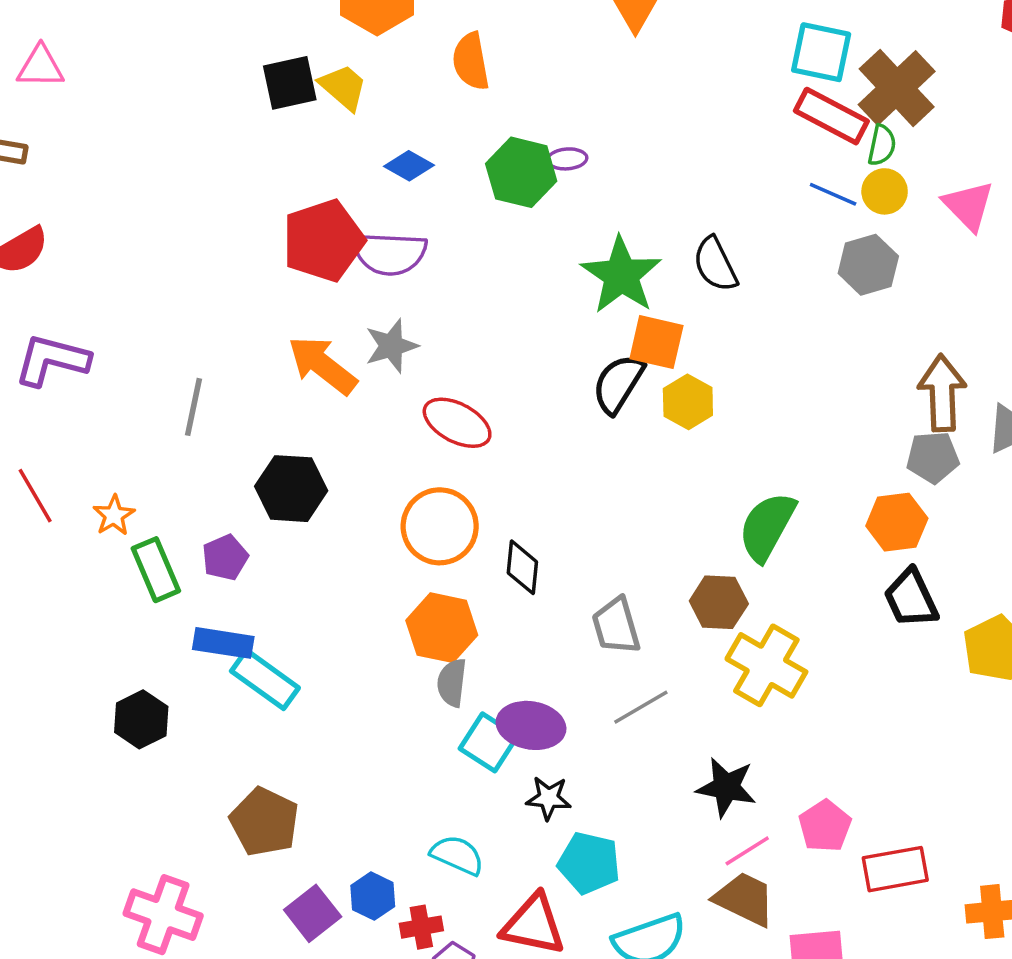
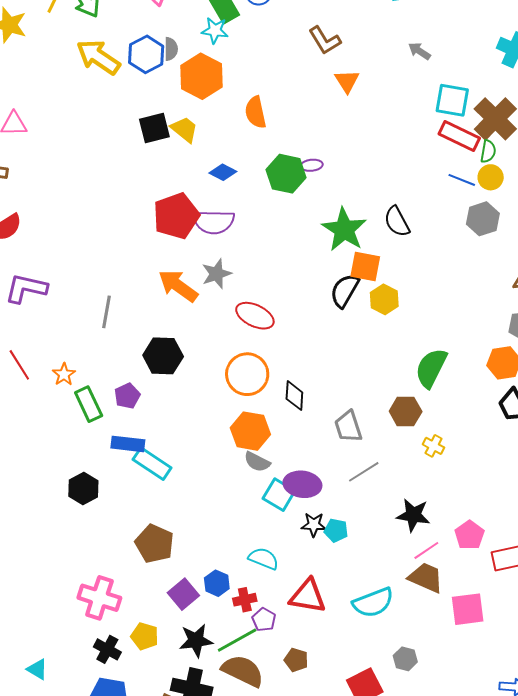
yellow cross: (766, 665) -> (433, 446), size x0.5
gray semicircle: (452, 683) -> (257, 462), turned -68
cyan pentagon: (589, 863) -> (336, 530), moved, size x0.7

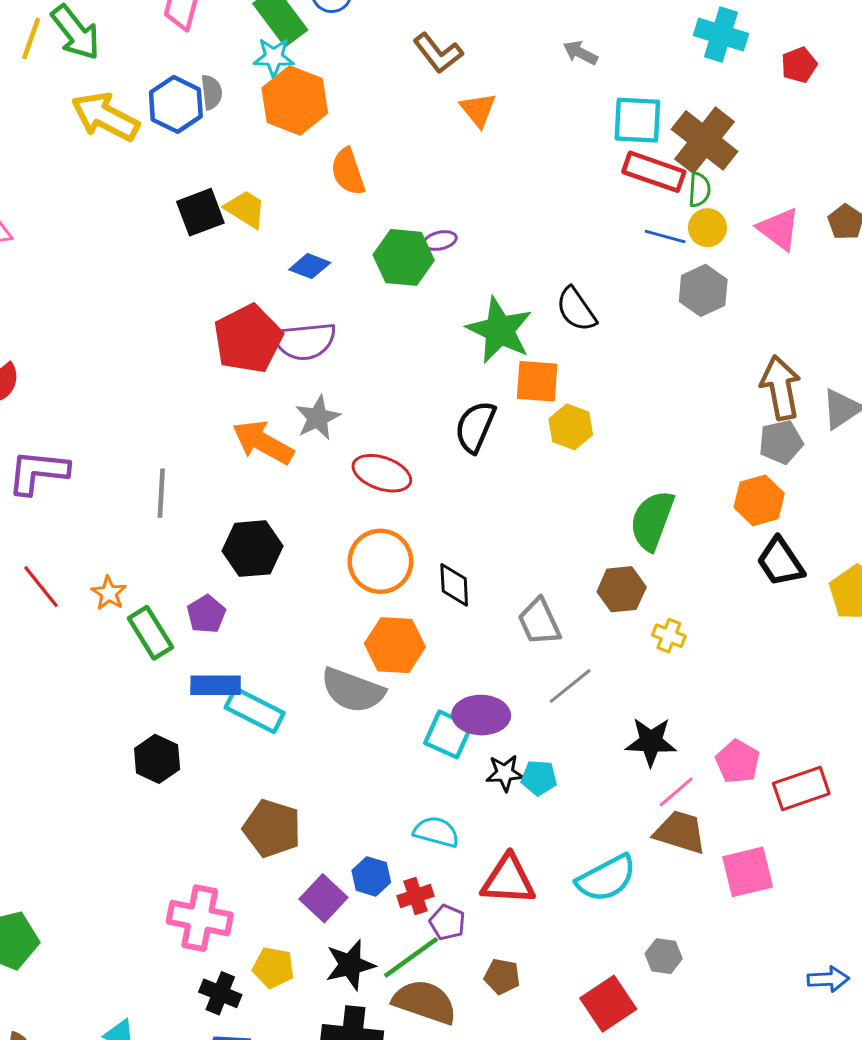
orange hexagon: (201, 76) -> (295, 101), moved
black semicircle: (345, 291) -> (475, 427), moved
gray semicircle: (257, 462) -> (353, 690), moved, size x1.6

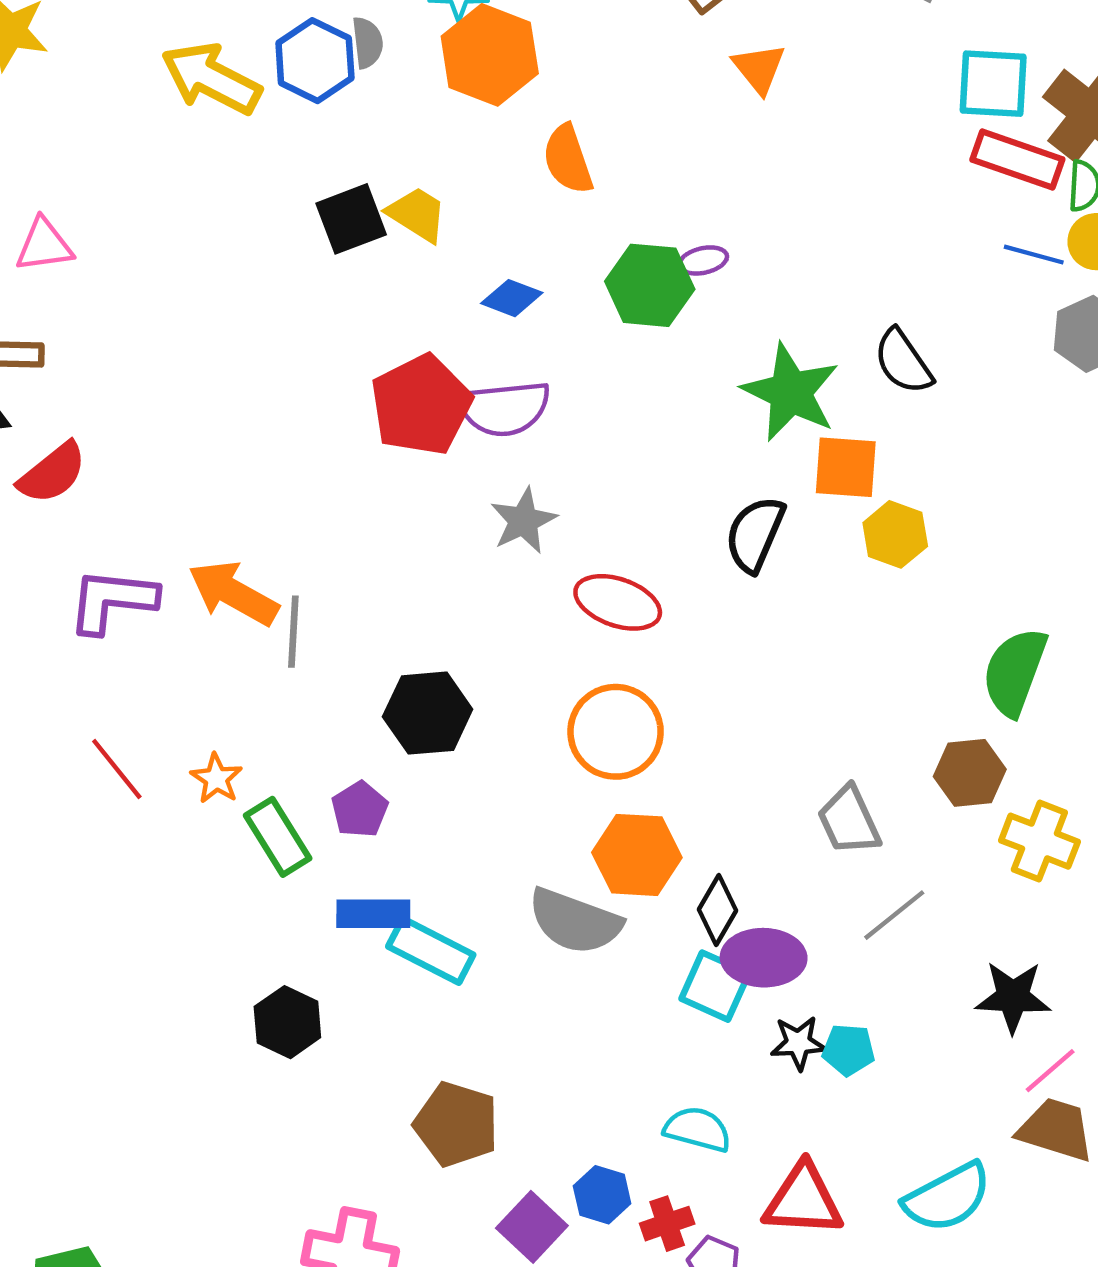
orange arrow: (263, 442) -> (233, 593), moved
black diamond: (454, 585) -> (718, 910), moved, turned 33
yellow cross: (669, 636) -> (1039, 841), size x1.6

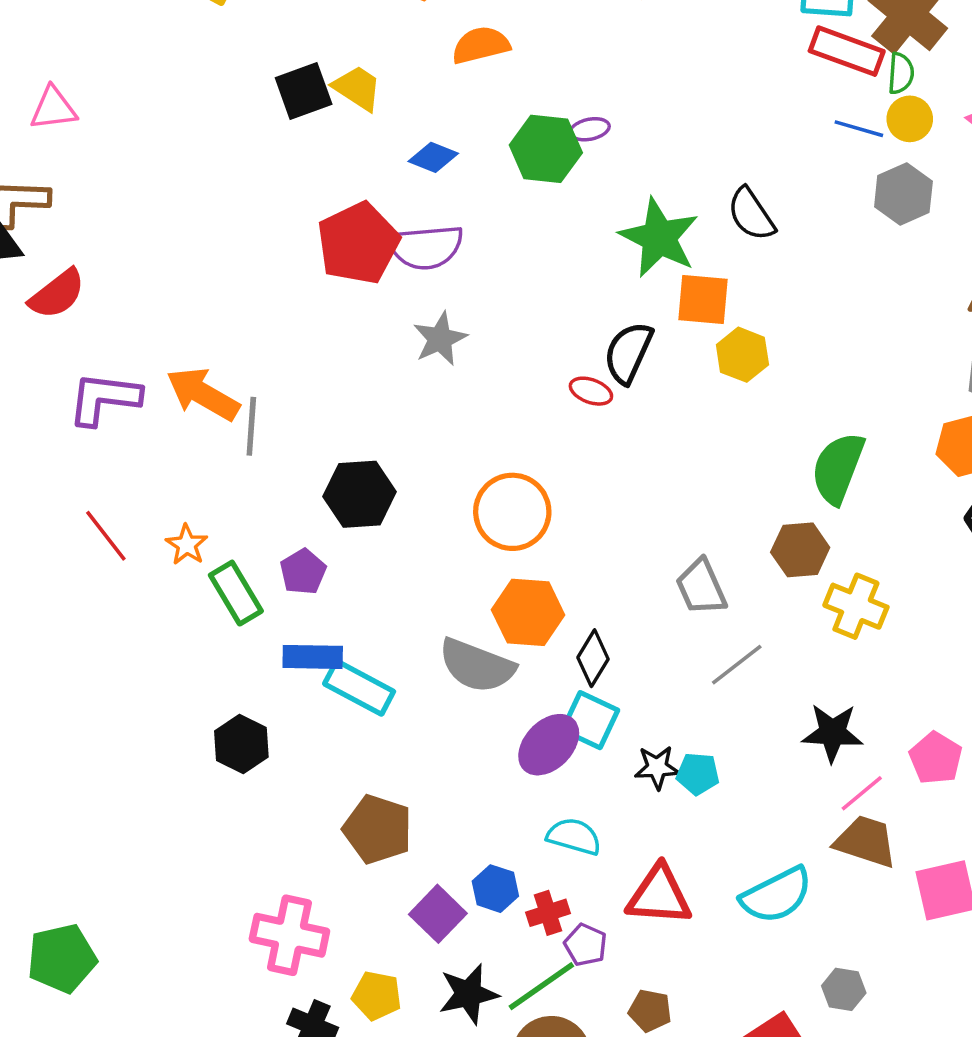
orange semicircle: (568, 159) -> (481, 45), turned 94
red ellipse: (618, 602) -> (591, 391), moved, size x0.6
purple ellipse: (764, 958) -> (549, 745), moved, turned -48

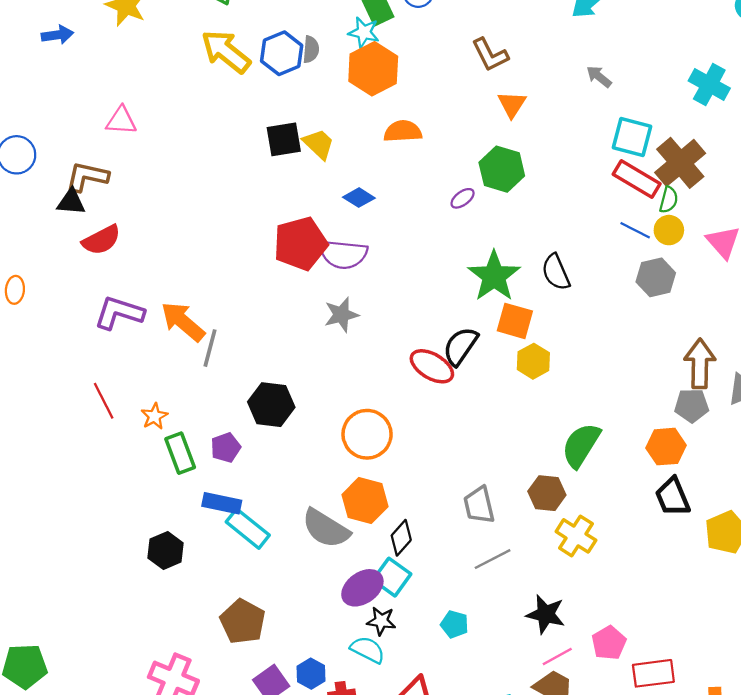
purple ellipse: (590, 129) -> (463, 198), turned -35
green hexagon: (546, 149) -> (502, 169), moved
red ellipse: (591, 391) -> (432, 366), size x1.6
black star: (657, 767) -> (381, 621), moved

